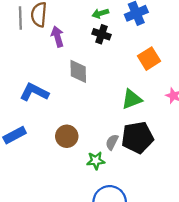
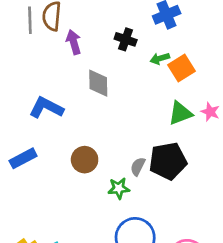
green arrow: (100, 13) -> (160, 59), moved
green triangle: (132, 99) -> (180, 113), moved

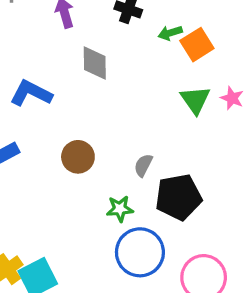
green triangle: (180, 113) -> (195, 100), turned -44
black pentagon: (168, 161) -> (178, 197), moved
green star: (119, 188) -> (120, 209), moved

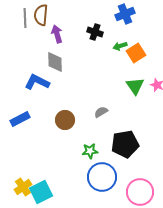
gray diamond: (95, 63) -> (55, 62), moved
gray semicircle: (143, 165) -> (101, 112), moved, turned 32

